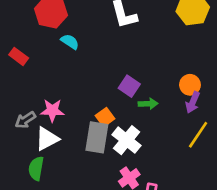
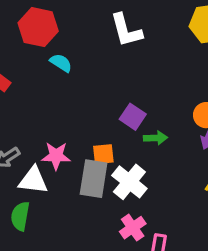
pink star: (52, 110) -> (56, 156), moved
orange square: (105, 117) -> (103, 154), turned 30
white triangle: (47, 139) -> (33, 180), turned 35

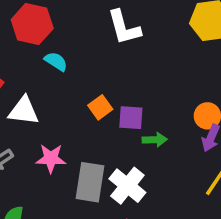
purple square: (133, 117) -> (131, 118), turned -30
orange square: (103, 154) -> (100, 107), moved, turned -30
white triangle: (33, 180) -> (24, 111), moved

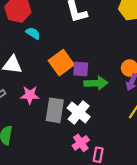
orange square: (100, 107) -> (61, 63), size x1.6
green arrow: (155, 140) -> (96, 83), size x1.5

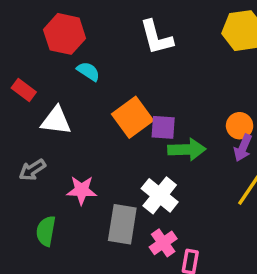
pink star: (30, 95) -> (82, 190), moved
gray rectangle: (55, 110) -> (122, 224), moved

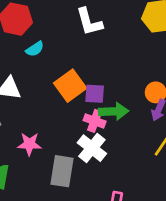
cyan semicircle: (88, 71) -> (35, 49), turned 114
pink cross: (163, 243) -> (95, 121), moved, turned -35

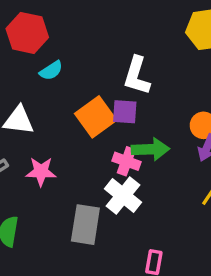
white L-shape: (89, 22) -> (137, 76), moved, turned 32
purple square: (95, 94) -> (125, 112), moved
pink star: (29, 144) -> (41, 172), moved

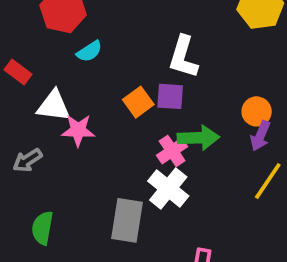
orange square: (96, 117) -> (138, 102), size x0.7
pink cross: (126, 161) -> (172, 151), turned 36
pink star: (41, 172) -> (78, 130), moved

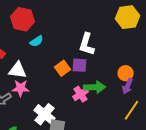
pink star: (78, 130) -> (21, 88), moved
white cross: (168, 188) -> (45, 114), moved

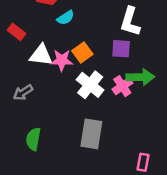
orange square: (63, 68) -> (82, 53), moved
pink star: (21, 88) -> (62, 60), moved
white cross: (45, 114) -> (90, 85), moved

